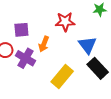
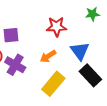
orange arrow: (44, 44) -> (48, 56), moved, turned 35

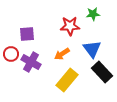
green star: (92, 14) -> (93, 14), moved

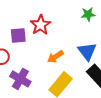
red star: (70, 26) -> (40, 25), moved, turned -30
purple cross: (31, 62) -> (20, 79), moved

